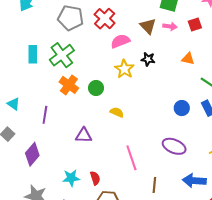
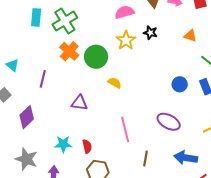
green circle: (96, 88) -> (96, 57), size x1.5

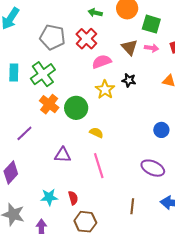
purple line: (43, 79) -> (24, 133), turned 36
pink line: (125, 129) -> (99, 166), moved

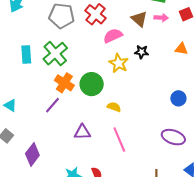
purple line: (24, 133) -> (53, 105), moved

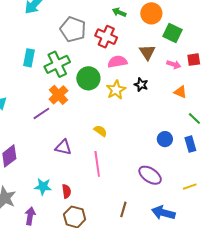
red cross: (96, 14) -> (106, 37), turned -30
pink arrow: (161, 18) -> (174, 65), moved
green circle: (92, 84) -> (88, 78), moved

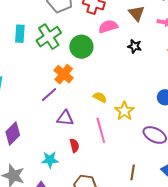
yellow star: (116, 90) -> (124, 111), moved
orange cross: (58, 95) -> (64, 74), moved
purple line: (41, 113) -> (49, 95), moved
red semicircle: (66, 191) -> (74, 145), moved

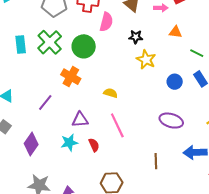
pink semicircle: (108, 26) -> (106, 22), turned 132
purple line: (49, 95) -> (45, 103), moved
yellow star: (124, 111) -> (146, 60), moved
cyan star: (50, 160) -> (69, 142), moved

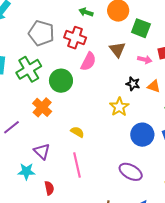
black star: (136, 37) -> (133, 84), moved
blue circle: (175, 82) -> (142, 135), size x1.5
purple triangle: (80, 120) -> (42, 151), turned 36
red semicircle: (94, 145) -> (49, 188), moved

